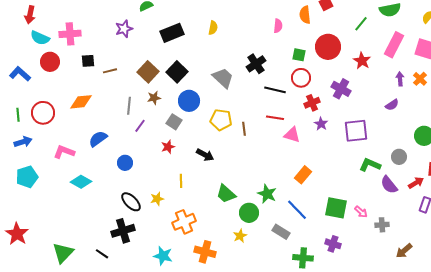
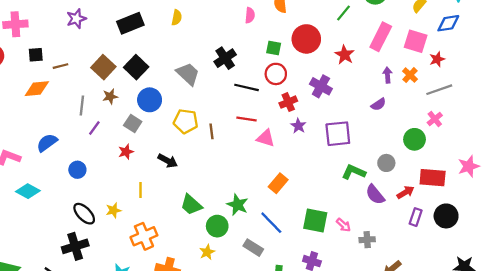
orange diamond: (81, 102) -> (37, 89), moved

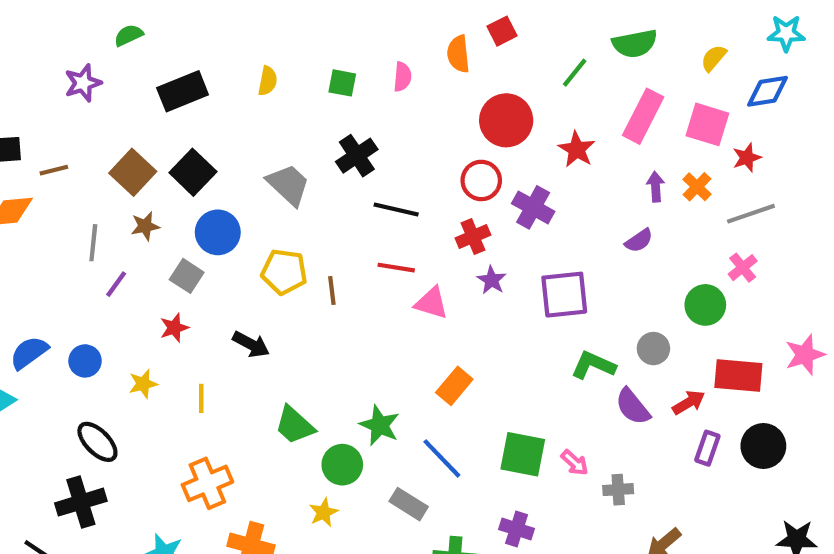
green square: (274, 48) -> (342, 83), moved
red circle: (276, 74) -> (481, 180), moved
blue semicircle: (47, 143) -> (29, 353), moved
yellow star: (113, 210) -> (143, 384), moved

